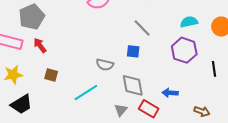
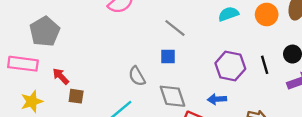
red arrow: (40, 45) -> (61, 76), moved
purple hexagon: (184, 50) -> (230, 66), moved
gray semicircle: (105, 65) -> (137, 76), turned 54

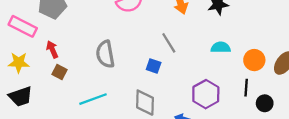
black line: (265, 65) -> (246, 88), moved
gray semicircle: (137, 76) -> (105, 54), moved, size x1.4

